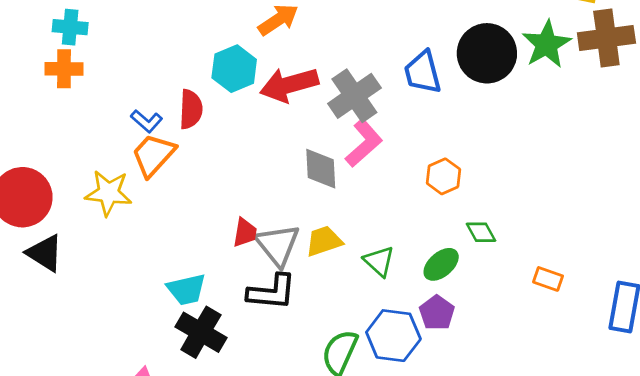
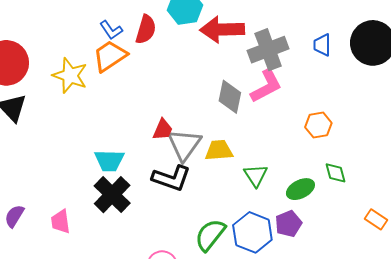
blue trapezoid: (423, 72) -> (322, 45), size x0.7

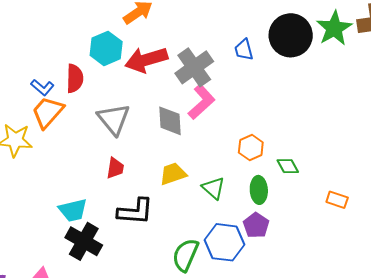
orange hexagon: (318, 125) -> (251, 147), moved
gray triangle: (184, 145) -> (114, 119), moved
green ellipse: (300, 189) -> (259, 190), turned -52

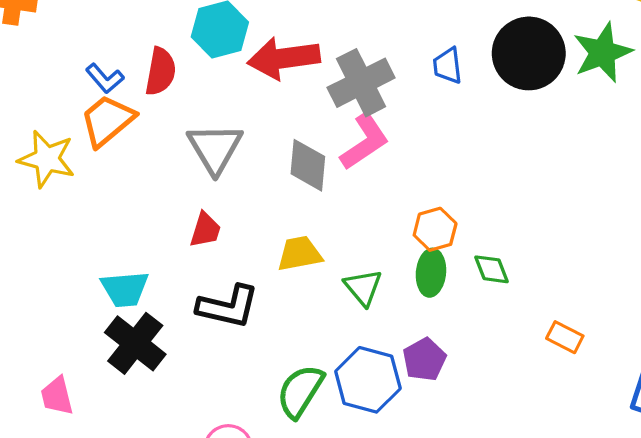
green ellipse: (259, 190) -> (431, 273), moved

